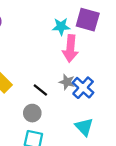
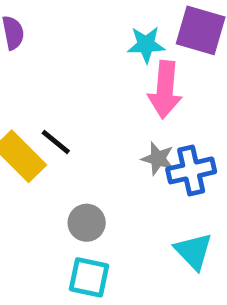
blue cross: (83, 88) -> (191, 170), turned 35
black line: (40, 90) -> (56, 142), moved

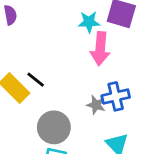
gray star: (158, 159) -> (96, 105), moved
gray circle: (87, 223) -> (54, 127), size x1.5

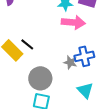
pink arrow: (100, 49) -> (73, 22), turned -90

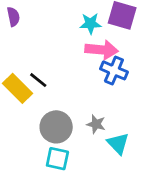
blue cross: (84, 56) -> (114, 70), moved, turned 36
gray star: (70, 62) -> (96, 124), moved

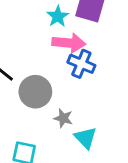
cyan star: (91, 24) -> (58, 16), turned -30
gray circle: (56, 127) -> (35, 92), moved

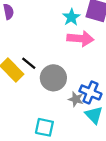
blue cross: (81, 64) -> (90, 92), moved

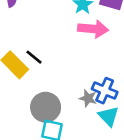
gray circle: (53, 78) -> (46, 107), moved

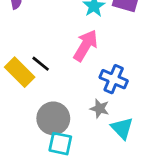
pink arrow: (93, 29) -> (86, 45), moved, turned -64
blue cross: (105, 91) -> (114, 79), moved

